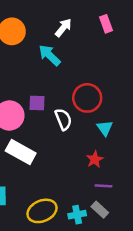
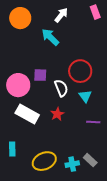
cyan triangle: (105, 128) -> (85, 96), moved
red star: (95, 159) -> (57, 114), moved
purple line: (104, 186) -> (93, 122), moved

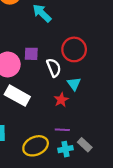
cyan triangle: (85, 96) -> (74, 84), moved
red star: (57, 114) -> (61, 100), moved
purple line: (93, 122) -> (62, 130), moved

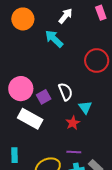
red circle: (74, 49) -> (97, 61), moved
purple square: (31, 54) -> (44, 97), moved, turned -32

